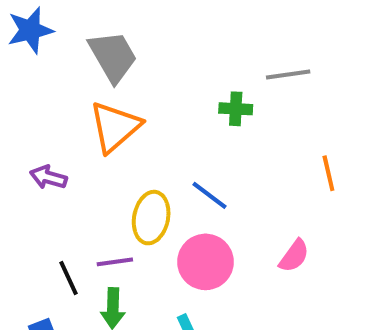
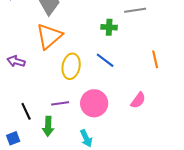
blue line: (210, 195) -> (105, 60), moved
yellow ellipse: (151, 218) -> (71, 66), moved
purple line: (115, 262) -> (60, 103), moved

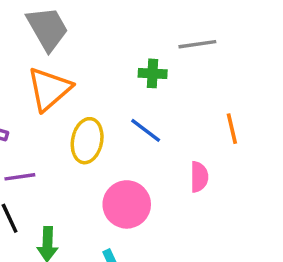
pink semicircle: (138, 100) -> (199, 177), moved, turned -36
purple line: (60, 103) -> (20, 177), moved

